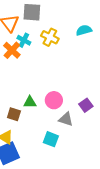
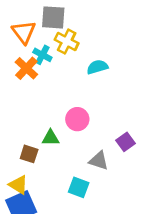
cyan semicircle: (84, 30) -> (97, 67), moved
yellow cross: (50, 37) -> (67, 41), moved
pink circle: (54, 100) -> (77, 119), moved

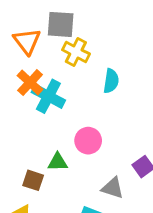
cyan cross: (42, 55) -> (48, 96), moved, size x1.5
cyan semicircle: (97, 67) -> (111, 81), turned 115

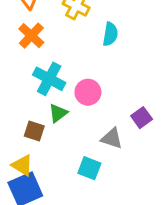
cyan cross: (48, 96) -> (49, 79), moved
green triangle: (58, 162) -> (58, 113), turned -36

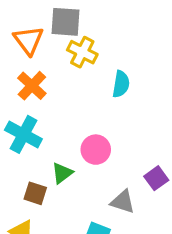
cyan cross: (49, 79) -> (23, 134), moved

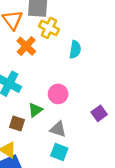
orange cross: (32, 86) -> (26, 46), moved
gray triangle: (123, 202) -> (58, 129), moved

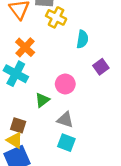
orange cross: (26, 46) -> (25, 47), moved
purple square: (99, 113) -> (101, 67), moved
brown square: (17, 124) -> (18, 125), moved

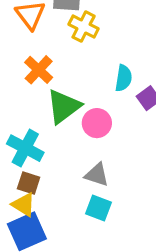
cyan semicircle: (82, 39) -> (123, 78), moved
cyan cross: (16, 74) -> (25, 148), moved
green triangle: (42, 100) -> (64, 106), moved, size x1.6

